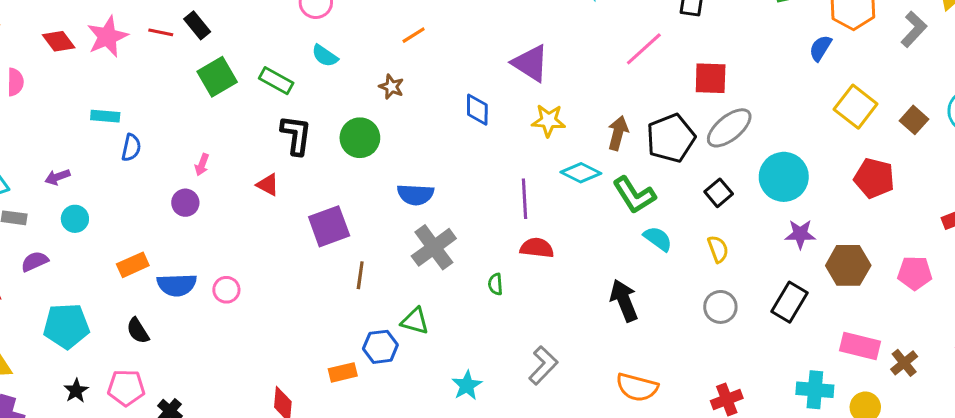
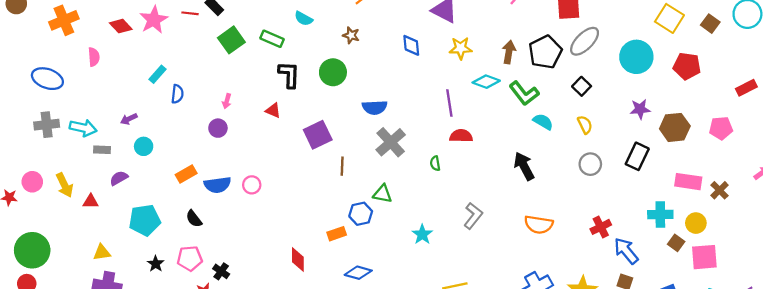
cyan rectangle: (105, 116) -> (157, 74), turned -48
cyan circle: (784, 177) -> (636, 57), moved

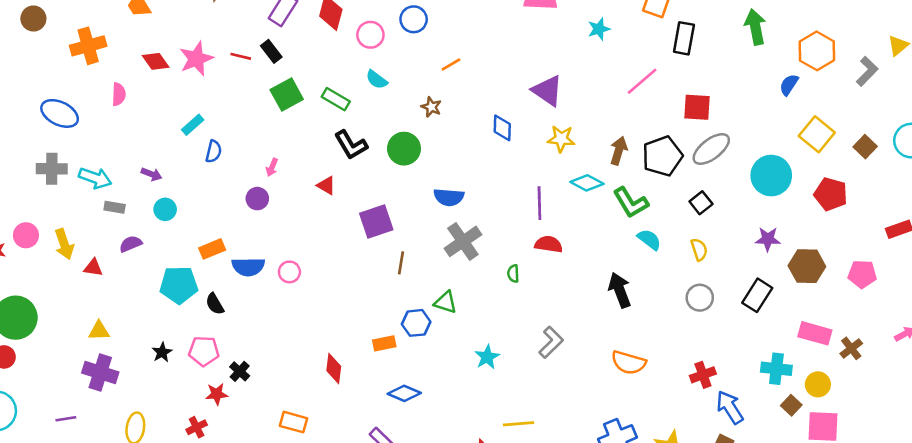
black L-shape: (289, 75) -> (351, 145), turned 140
purple arrow: (129, 119) -> (152, 174), turned -140
cyan pentagon: (145, 220) -> (179, 285), moved

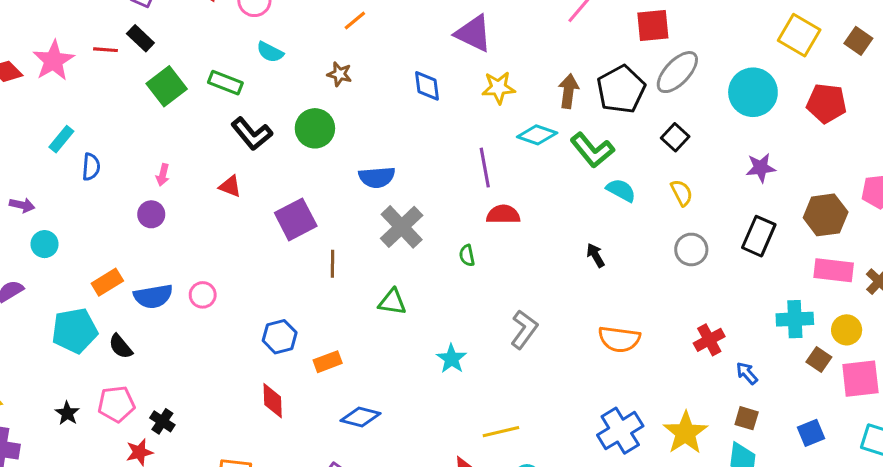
brown hexagon: (807, 266) -> (826, 215), moved
black arrow: (620, 290) -> (596, 255), size x0.6
blue hexagon: (416, 323) -> (280, 337), moved
blue arrow: (730, 407) -> (747, 373), size x0.6

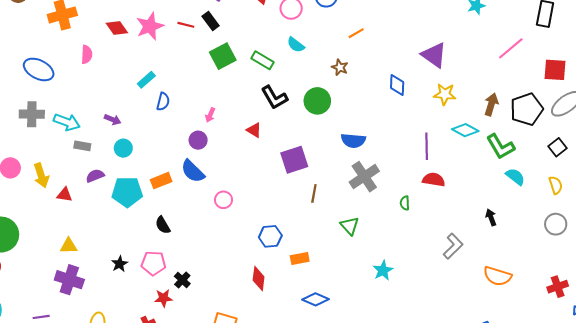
blue semicircle: (153, 296) -> (193, 171), moved, turned 45
green triangle: (392, 302) -> (350, 226), turned 30
gray L-shape: (524, 329) -> (453, 246), moved
cyan pentagon: (75, 331) -> (127, 192), moved

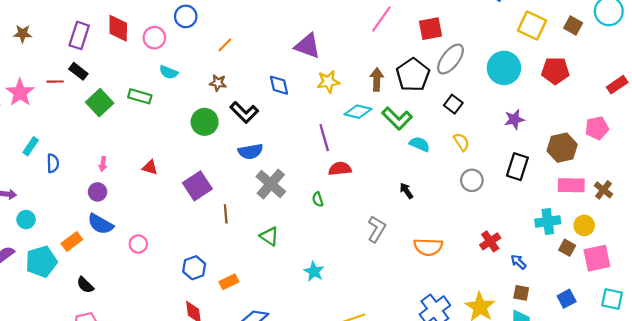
black L-shape: (274, 97) -> (244, 112), moved

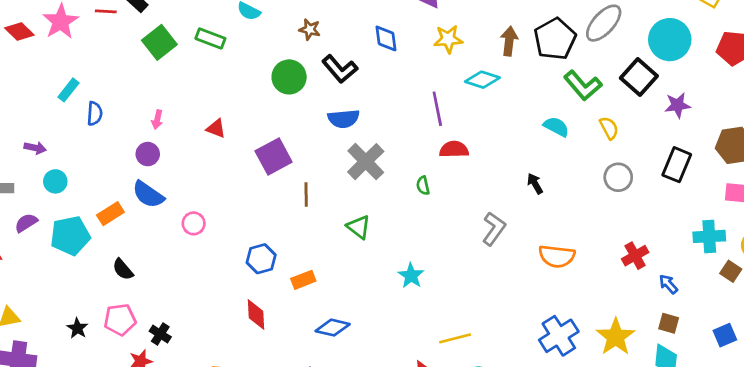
black square: (453, 104) -> (639, 77), moved, size x1.5
green L-shape: (397, 118) -> (583, 85), moved

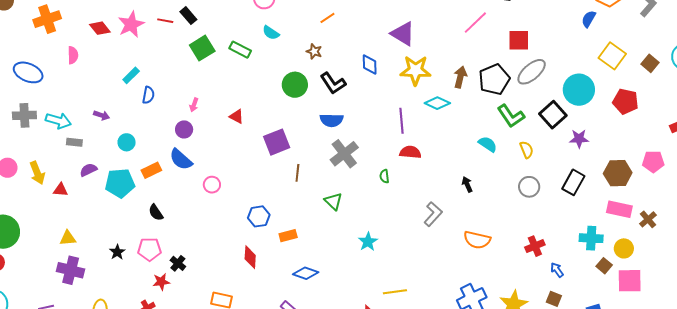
yellow star: (448, 39) -> (416, 70), size x1.4
cyan circle: (55, 181) -> (127, 142), moved

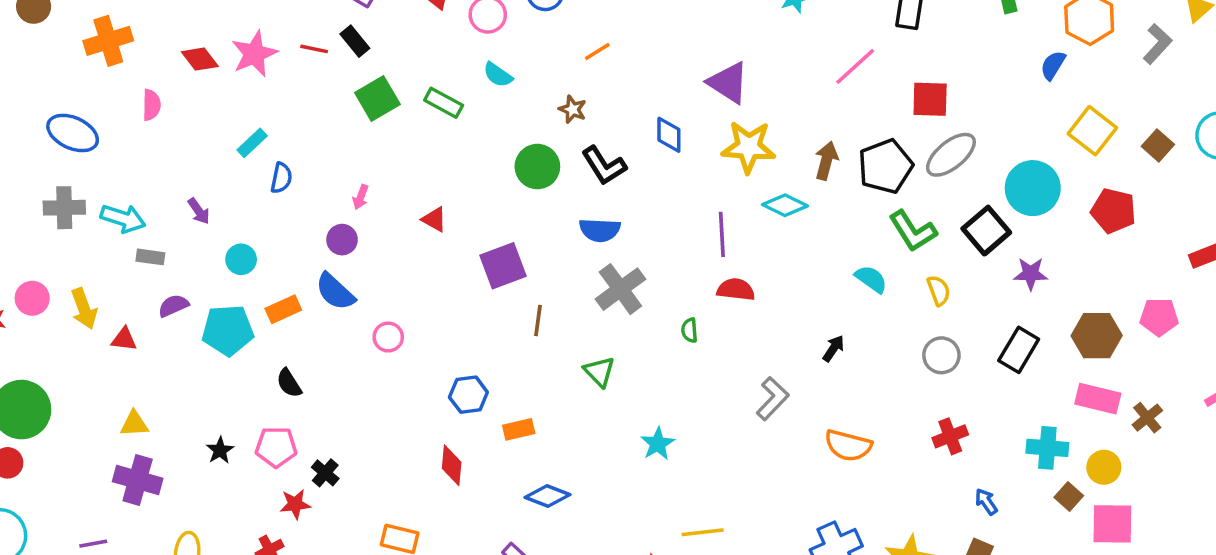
purple arrow: (102, 115) -> (199, 211), turned 35
black arrow: (467, 184) -> (833, 348), turned 56
red cross: (535, 246) -> (950, 436), moved

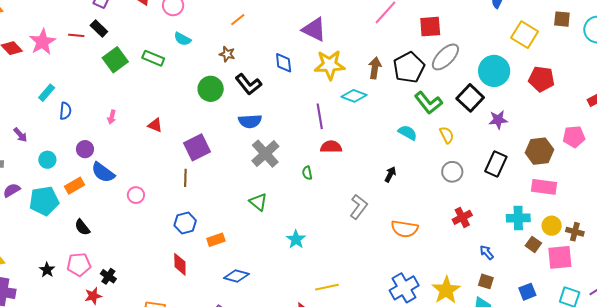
brown square: (1158, 145) -> (562, 19), moved, turned -30
purple circle: (342, 240) -> (85, 149), moved
brown line: (538, 320) -> (185, 178), moved
brown cross: (1147, 418) -> (575, 232), moved, turned -30

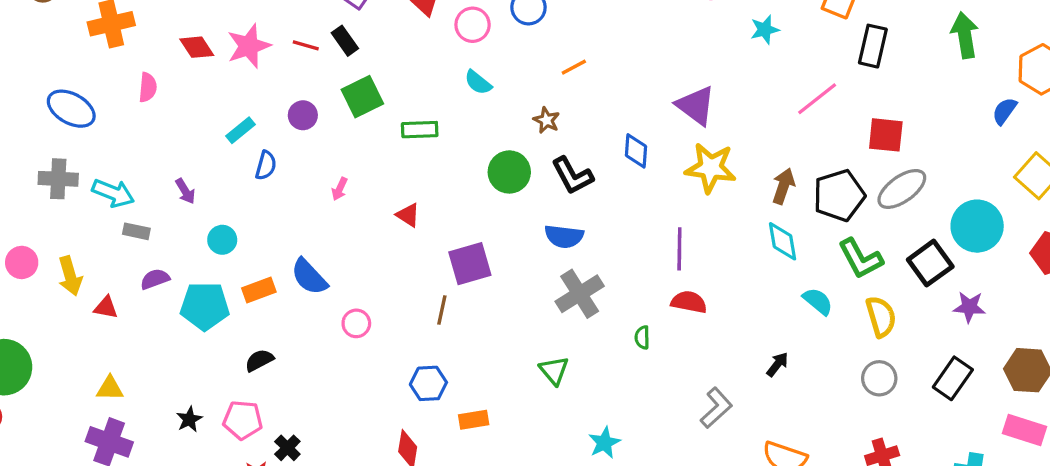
green rectangle: (153, 58) -> (420, 130), moved, turned -35
cyan diamond: (354, 96) -> (783, 241), moved, turned 50
yellow semicircle: (447, 135) -> (881, 317), size x1.4
purple circle: (85, 149) -> (303, 115), moved
black semicircle: (82, 227) -> (259, 360), turned 90

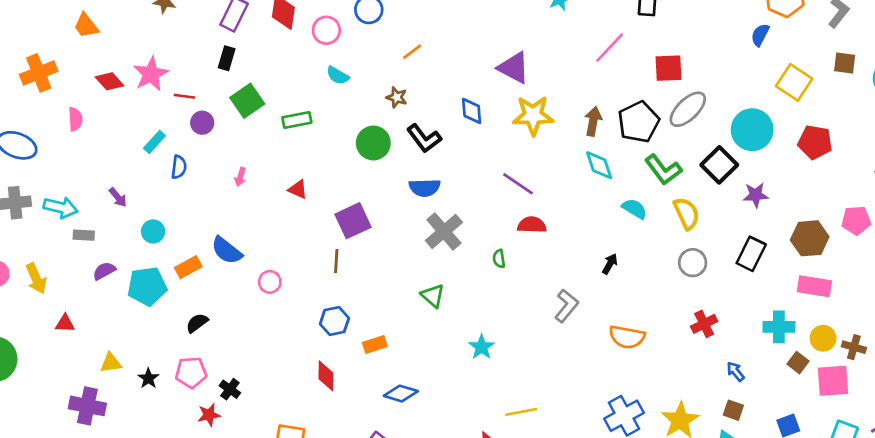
black rectangle: (345, 41) -> (227, 58), turned 60
red line: (306, 45) -> (184, 96), moved
purple line: (679, 249) -> (518, 184), turned -48
red triangle: (106, 307) -> (65, 323), moved
yellow triangle: (110, 388) -> (111, 363), moved

